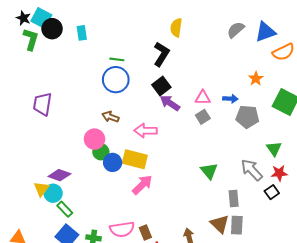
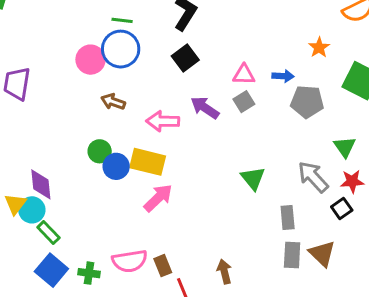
purple arrow: (170, 103) -> (205, 108), moved
pink circle: (94, 139) -> (91, 60), moved
purple diamond: (59, 175) -> (41, 184), turned 65
brown triangle: (220, 224) -> (322, 254), moved

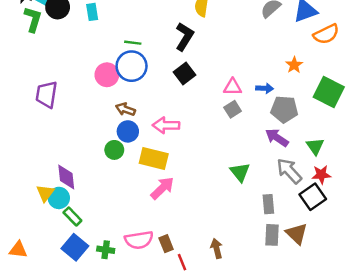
purple arrow: (205, 108) -> (277, 138), moved
blue circle: (116, 166) -> (128, 131), moved
black square: (342, 208) -> (313, 197), size x1.5

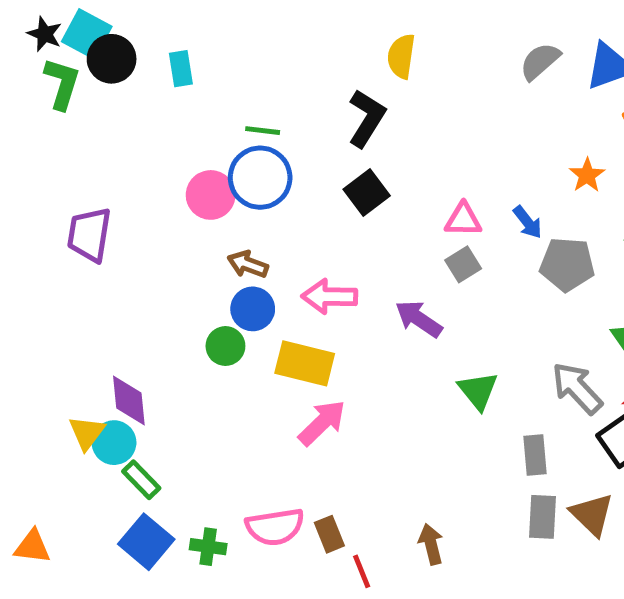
blue arrow: (265, 88) -> (528, 222), turned 49
purple arrow: (277, 138) -> (419, 319), moved

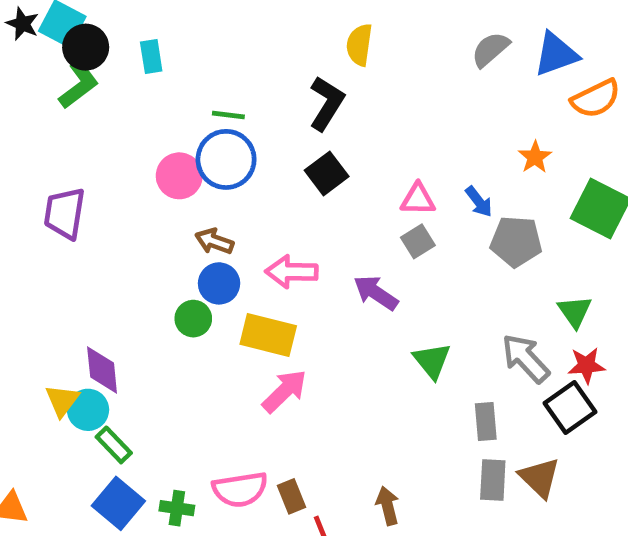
green L-shape: (62, 84) -> (79, 85), moved, turned 36

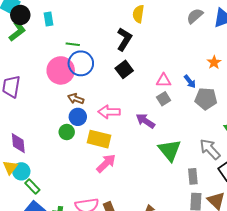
green line: (228, 115) -> (73, 44), moved
pink circle: (179, 176) -> (61, 70), size x1.4
green triangle: (432, 361) -> (170, 150), size x1.4
purple diamond: (102, 370) -> (18, 143), moved

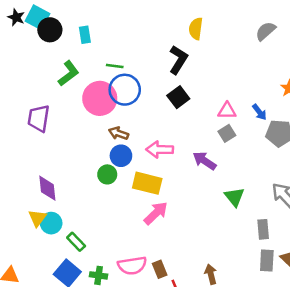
green L-shape: (17, 31) -> (69, 73), moved
green triangle: (170, 150) -> (234, 197), size x0.7
green rectangle: (32, 187) -> (76, 242), moved

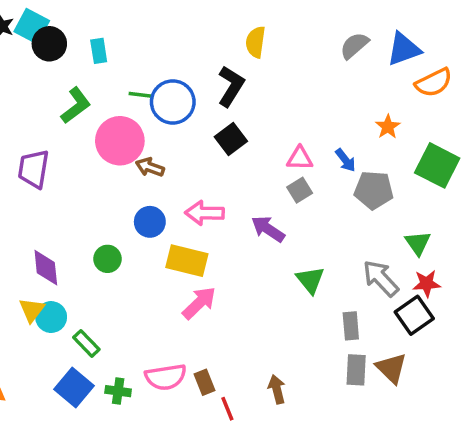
blue circle: (125, 90) -> (173, 102), moved
brown arrow: (118, 133) -> (150, 167), moved
green circle: (107, 174) -> (108, 259), moved

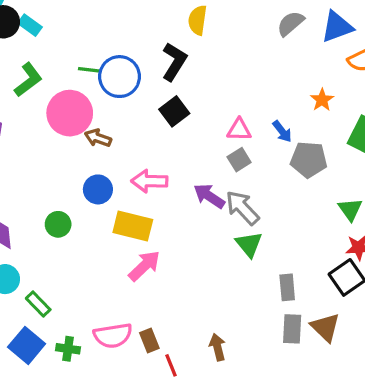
cyan rectangle: (99, 51) -> (30, 25), moved, turned -45
gray arrow: (381, 278) -> (242, 208), moved

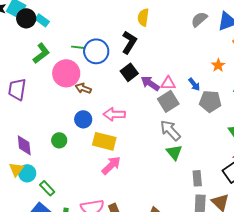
gray square: (239, 160) -> (168, 101), size x1.5
purple arrow: (209, 196) -> (150, 83), moved

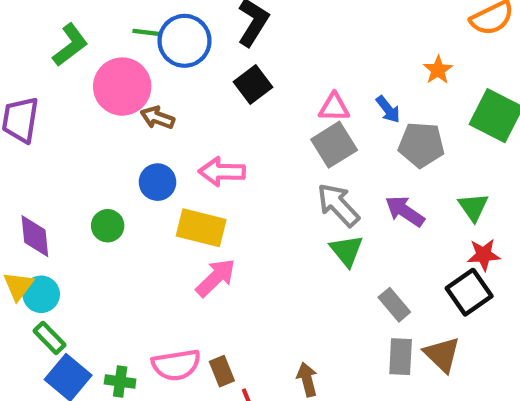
purple arrow: (150, 83) -> (405, 211), moved
gray rectangle: (197, 178) -> (394, 305), turned -35
green rectangle: (47, 188) -> (49, 338), moved

